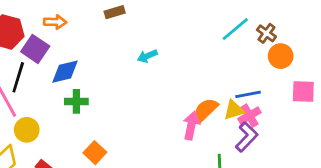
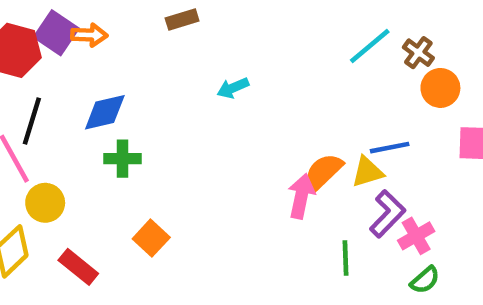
purple square: (35, 49) -> (56, 33), moved
pink cross: (249, 116) -> (416, 236), moved

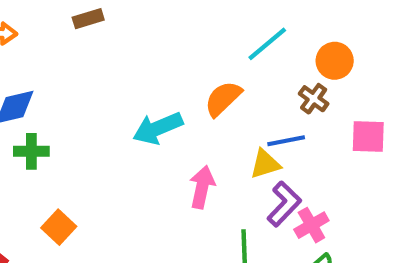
brown cross: (418, 53) -> (314, 99), moved
cyan arrow: (233, 88) -> (158, 128), moved, size x1.6
orange circle: (440, 88) -> (335, 61), moved
orange semicircle: (323, 172) -> (223, 99), moved

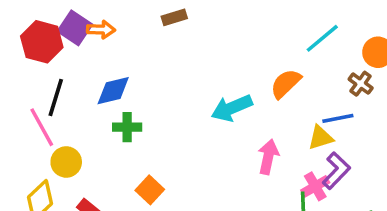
pink cross: (311, 225) -> (315, 186), moved

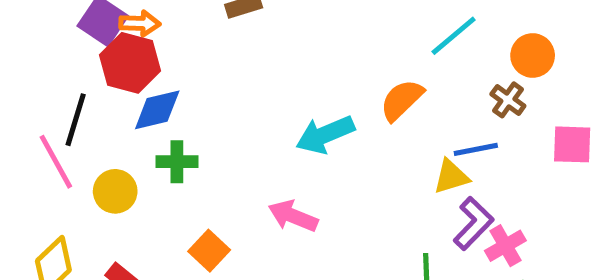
red hexagon: (42, 42) -> (130, 63), moved
pink arrow: (268, 157) -> (293, 216), moved, turned -80
yellow circle: (66, 162) -> (115, 191), moved
pink cross: (315, 186) -> (505, 246), moved

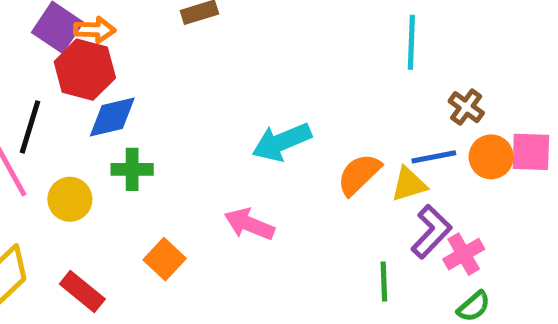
cyan line: (454, 36) -> (411, 42), turned -48
orange circle: (533, 56) -> (491, 157), moved
orange semicircle: (402, 100) -> (359, 174), moved

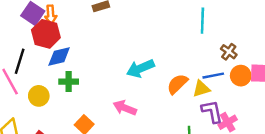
orange arrow: (95, 30) -> (51, 15), turned 84
purple L-shape: (431, 232) -> (212, 111), turned -55

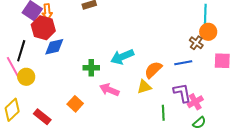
cyan line: (202, 21) -> (205, 15), moved
orange circle: (241, 76) -> (208, 32), moved
green cross: (69, 82) -> (91, 68), moved
yellow triangle: (201, 89) -> (144, 87), moved
yellow circle: (39, 96) -> (26, 77), moved

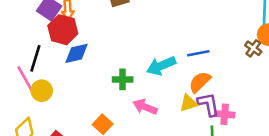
blue line: (183, 63) -> (198, 53), moved
purple L-shape: (182, 93) -> (208, 104), moved
pink cross: (195, 102) -> (225, 114), moved, turned 35

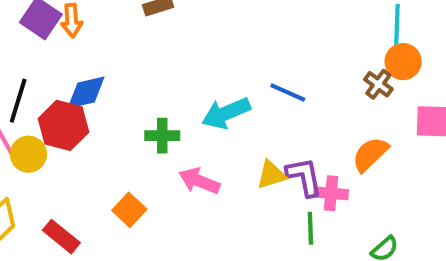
red hexagon: (63, 30) -> (63, 125), moved
blue line: (198, 53) -> (288, 92), turned 35
orange semicircle: (200, 82) -> (370, 154), moved

